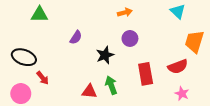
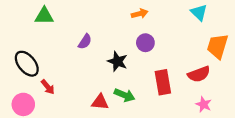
black star: (105, 55) -> (118, 61), turned -30
black ellipse: (24, 57) -> (27, 64), turned 30
green arrow: (111, 85) -> (124, 95), turned 132

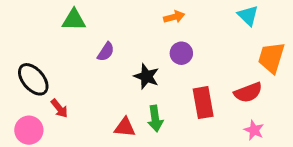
green triangle: (44, 16) -> (74, 20), moved
green arrow: (124, 95) -> (155, 119), turned 60

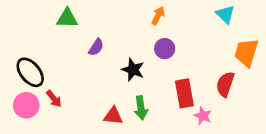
orange arrow: (174, 17) -> (158, 16), turned -48
red semicircle: (248, 92) -> (225, 84), turned 130
pink circle: (29, 130) -> (26, 105), moved
pink star: (254, 130) -> (203, 116), moved

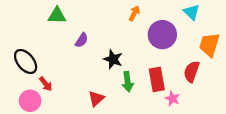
purple circle: (165, 49) -> (162, 35), moved, size x1.6
pink circle: (26, 105) -> (30, 101), moved
green arrow: (141, 108) -> (128, 82), moved
red triangle: (113, 116) -> (96, 99), turned -48

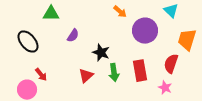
orange arrow: (134, 13) -> (120, 12), turned 104
black ellipse: (26, 62) -> (28, 42), moved
red triangle: (96, 99) -> (86, 76), moved
pink star: (172, 99) -> (165, 88), moved

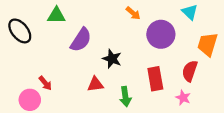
purple semicircle: (73, 36) -> (81, 40), size x1.6
black ellipse: (28, 42) -> (20, 31), moved
green arrow: (114, 73) -> (125, 97), moved
red triangle: (86, 76) -> (95, 84), turned 35

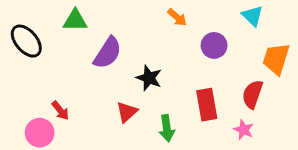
purple circle: (161, 34) -> (214, 45), size x0.7
red triangle: (95, 84) -> (127, 112), turned -35

